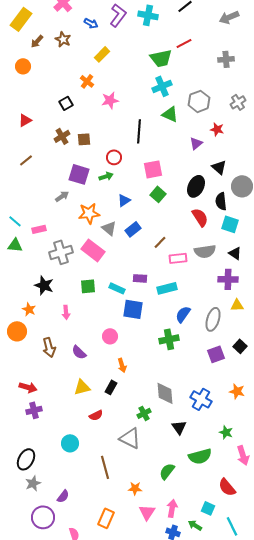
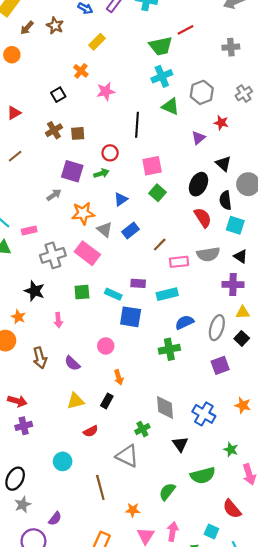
blue semicircle: (183, 314) -> (184, 322), turned 30
black square: (240, 346) -> (242, 338), moved

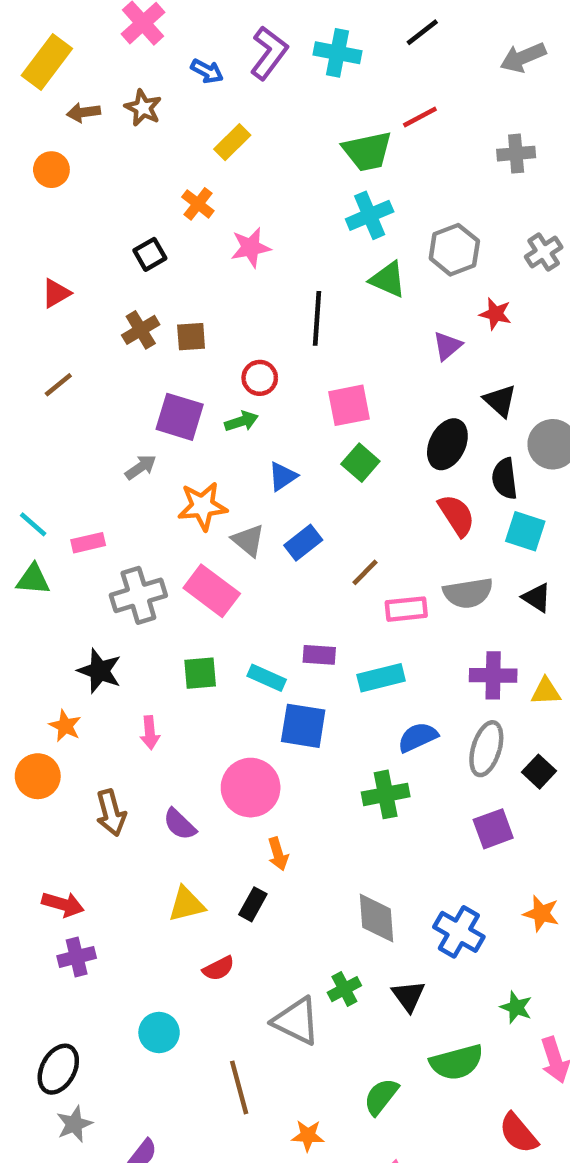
brown arrow: (27, 28) -> (83, 112), turned 40
purple cross: (233, 284) -> (493, 675), moved
yellow triangle: (243, 313) -> (546, 691), moved
pink circle: (106, 346) -> (251, 788), size x1.6
green cross: (142, 429) -> (344, 989), moved

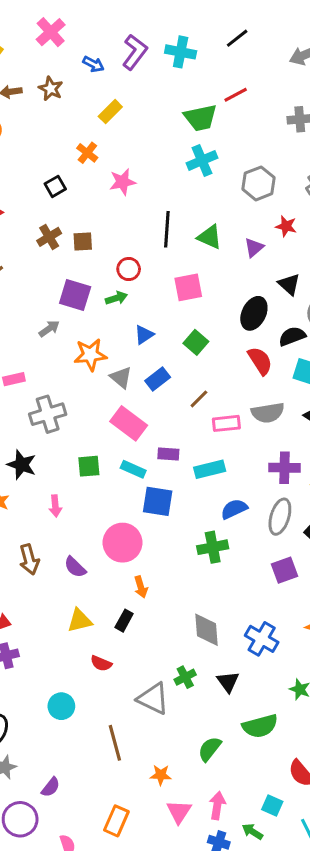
green triangle: (388, 279) -> (210, 237), moved
green square: (360, 463) -> (196, 342), moved
black semicircle: (505, 479) -> (292, 336), turned 76
pink rectangle: (212, 591) -> (129, 423), moved
red semicircle: (219, 968) -> (101, 663), turned 50

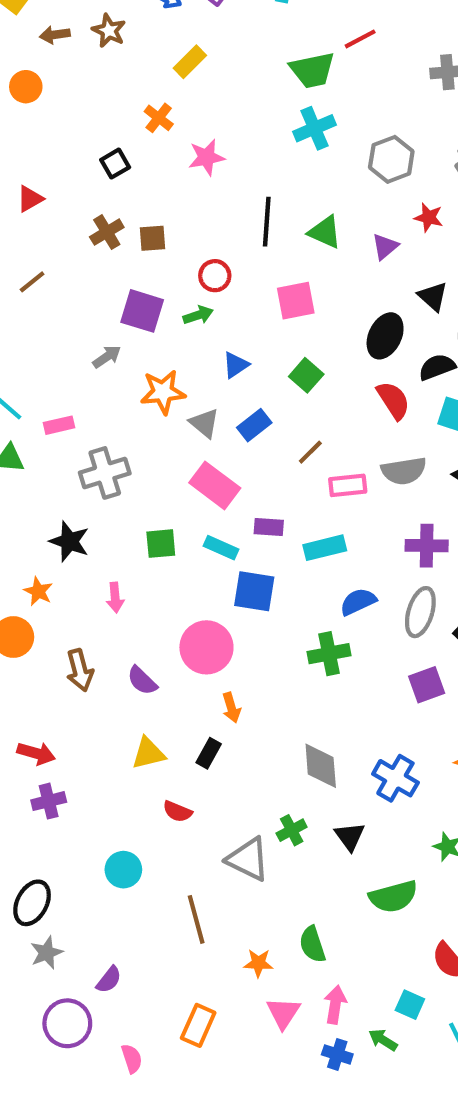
green semicircle: (210, 749) -> (312, 944), moved, turned -56

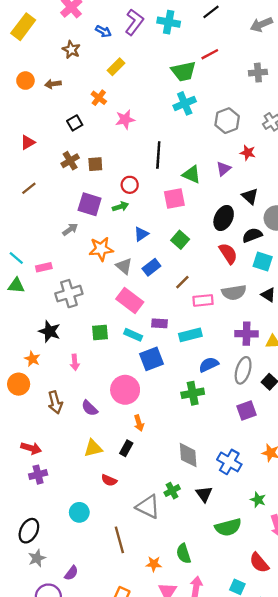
brown arrow: (55, 35) -> (53, 84), moved
green triangle: (325, 232) -> (192, 174), moved
blue square: (254, 591) -> (151, 359), turned -30

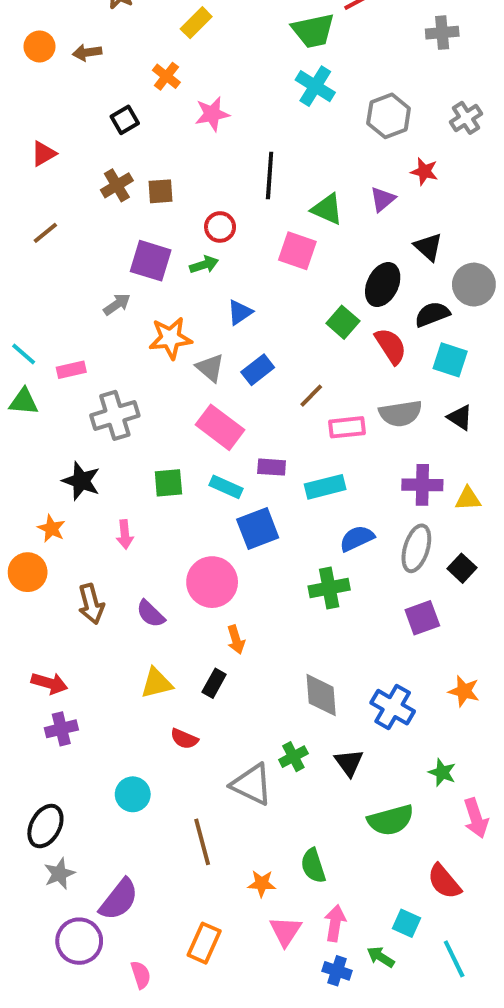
cyan cross: (185, 103) -> (315, 86), turned -35
pink square: (174, 199) -> (297, 251), turned 30
green square: (180, 240) -> (343, 322), moved
purple semicircle: (71, 573) -> (119, 899), size x1.6

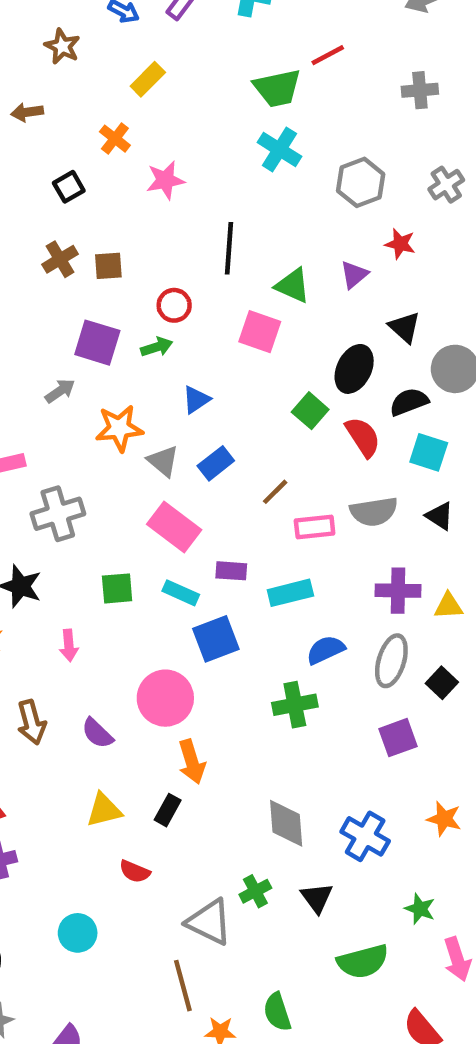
orange arrow: (236, 640) -> (192, 762), size x1.4
brown line: (202, 842) -> (183, 986), moved

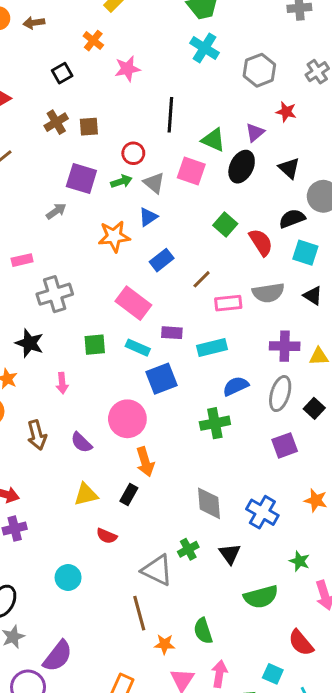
black ellipse: (354, 369) -> (242, 167), moved
orange star: (119, 428) -> (114, 236), moved
gray triangle: (163, 461) -> (154, 183), moved

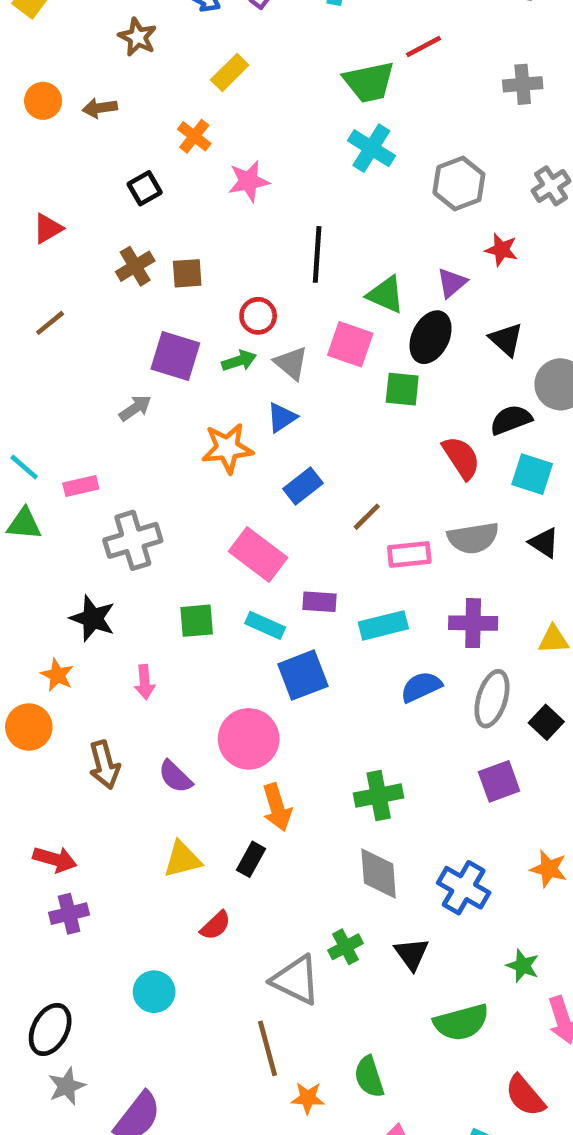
green square: (225, 224) -> (402, 389), moved, turned -35
purple cross: (285, 346) -> (473, 623), moved
green cross: (215, 423) -> (379, 796), moved
red semicircle: (107, 536) -> (216, 926), turned -66

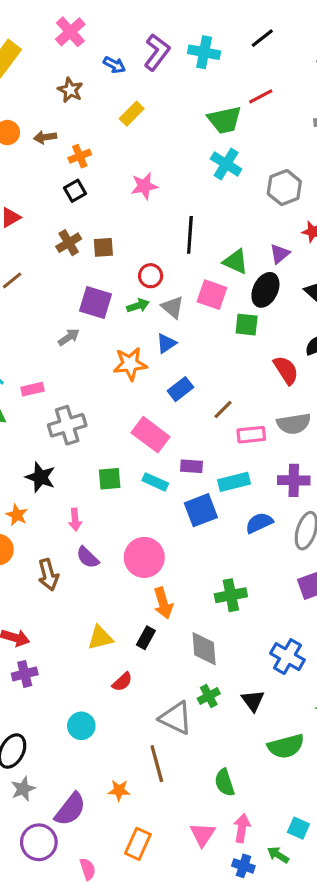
orange cross: (194, 136) -> (80, 156), moved, turned 30
blue square: (303, 675) -> (201, 510), moved
purple semicircle: (175, 777) -> (88, 557), moved
gray diamond: (379, 874) -> (204, 649), moved
orange star: (308, 1098) -> (119, 790), moved

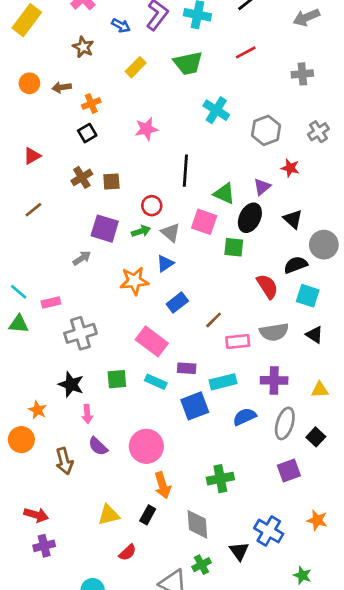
green trapezoid: (225, 120) -> (188, 63), moved
black star: (40, 477) -> (71, 384), moved
black triangle: (253, 701) -> (239, 551), moved

